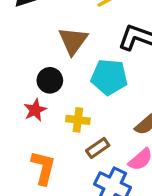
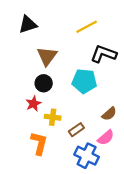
brown triangle: (73, 41) -> (47, 56), moved
yellow cross: (78, 120) -> (53, 117), moved

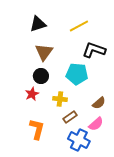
black triangle: (28, 24) -> (38, 24), moved
yellow cross: (53, 117) -> (60, 99), moved

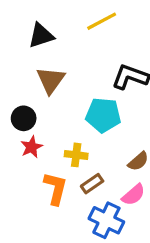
yellow line: (79, 26) -> (102, 21), moved
black circle: (41, 76) -> (24, 118), moved
orange L-shape: (37, 129) -> (55, 188), moved

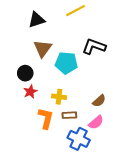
cyan pentagon: (103, 115) -> (66, 63), moved
brown rectangle: (92, 184) -> (69, 115), turned 32

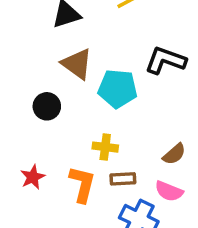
brown triangle: (43, 49) -> (77, 64), turned -30
red star: (30, 92) -> (33, 177), moved
pink semicircle: (96, 122) -> (169, 191), turned 63

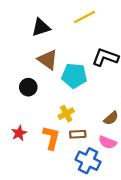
yellow cross: (105, 147) -> (66, 114), turned -35

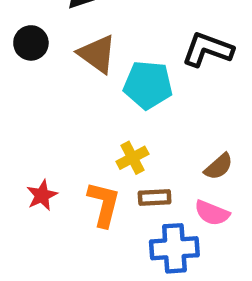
black circle: (28, 87) -> (31, 43), moved
blue cross: (88, 161) -> (174, 248), turned -30

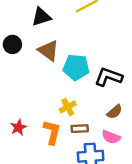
black L-shape: (208, 50) -> (109, 77), moved

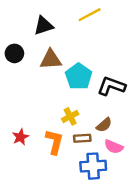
brown triangle: (48, 50) -> (51, 59), turned -40
cyan pentagon: (76, 67) -> (79, 76), turned 30
brown semicircle: (115, 112) -> (104, 125), moved

